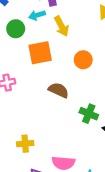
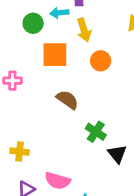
orange circle: (83, 60) -> (101, 61), moved

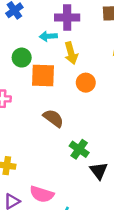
green circle: (33, 23) -> (22, 58), moved

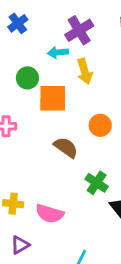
purple cross: (67, 18) -> (79, 30), turned -30
orange circle: (86, 83) -> (100, 125), moved
pink semicircle: (42, 194) -> (50, 214), moved

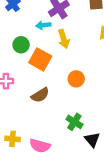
orange square: (53, 98) -> (40, 59), turned 30
brown semicircle: (66, 147) -> (40, 95), moved, turned 114

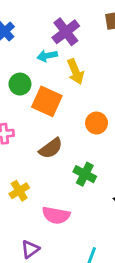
green cross: (74, 122) -> (85, 174), moved
yellow cross: (12, 139) -> (19, 191), moved, turned -32

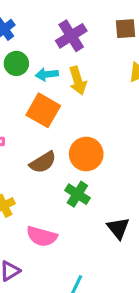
cyan arrow: (47, 56) -> (47, 74), moved
green circle: (20, 84) -> (16, 63), moved
orange circle: (97, 123) -> (86, 154), moved, size x1.4

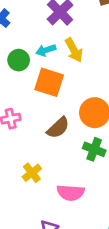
green circle: (16, 63) -> (19, 60), moved

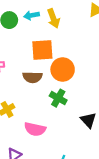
orange square: (49, 82) -> (42, 50), moved, turned -30
brown semicircle: (58, 128) -> (32, 77), turned 36

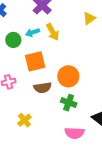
orange square: (42, 50) -> (35, 61), moved
pink semicircle: (35, 129) -> (74, 133), moved

